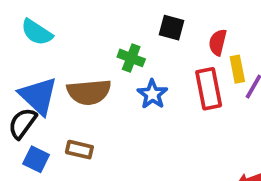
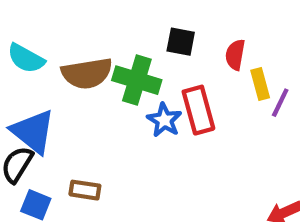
green cross: (131, 58) -> (137, 80), size x1.5
red rectangle: (209, 89) -> (198, 110), moved
brown semicircle: (89, 92) -> (87, 73), moved

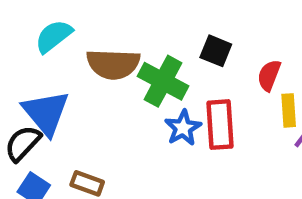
cyan semicircle: (26, 58) -> (54, 36), turned 102

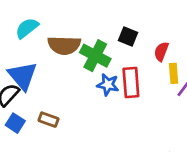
blue star: (183, 128) -> (108, 85), turned -30

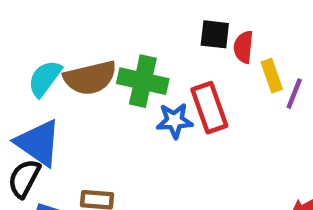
cyan semicircle: (27, 28) -> (45, 78), moved
black square: (128, 36) -> (215, 34), moved

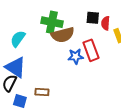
brown semicircle: (90, 78) -> (63, 35), moved
green cross: (143, 81) -> (52, 22), moved

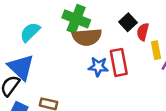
black square: (93, 18) -> (128, 22), turned 32

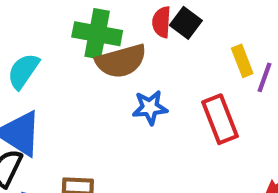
red semicircle: (143, 32) -> (162, 22), moved
red rectangle: (119, 62) -> (220, 119), moved

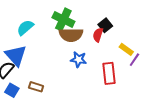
red semicircle: (162, 22) -> (98, 35), moved
yellow rectangle: (242, 61) -> (126, 49), turned -48

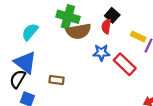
blue star: (79, 60) -> (101, 53), moved
red rectangle: (109, 73) -> (125, 64), turned -30
brown rectangle: (36, 87) -> (56, 80), moved

